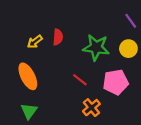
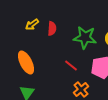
yellow arrow: (35, 42) -> (32, 24), moved

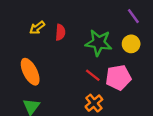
red line: (71, 66) -> (93, 75), moved

